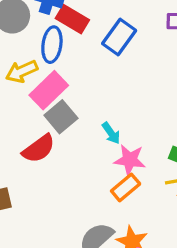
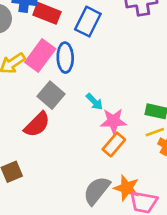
blue ellipse: (52, 45) -> (65, 58), moved
pink rectangle: (49, 90) -> (40, 55), moved

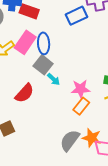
blue rectangle: (88, 22) -> (76, 16), moved, turned 40
gray square: (51, 95) -> (43, 65), moved
cyan arrow: (94, 102) -> (54, 79), moved

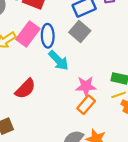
gray square: (43, 65) -> (80, 32), moved
cyan arrow: (54, 79) -> (59, 60), moved, size x1.5

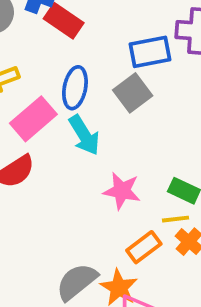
pink rectangle: (28, 34) -> (33, 119), moved
orange rectangle: (86, 105) -> (144, 247), moved

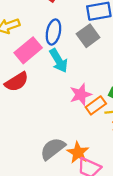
pink star: (122, 191) -> (81, 94), turned -30
orange rectangle: (144, 247) -> (96, 105), moved

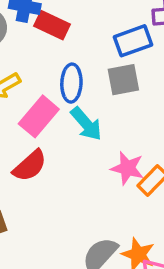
gray square: (88, 36) -> (123, 80), turned 35
pink star: (81, 94) -> (127, 168), turned -30

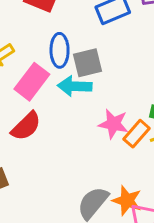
gray square: (123, 80) -> (88, 63), moved
cyan arrow: (86, 124) -> (75, 86), turned 136

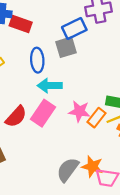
gray square: (88, 63) -> (66, 47), moved
pink rectangle: (32, 82) -> (43, 113), moved

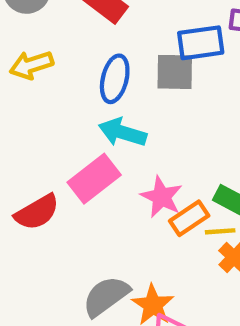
red semicircle: (16, 117) -> (37, 212), moved

